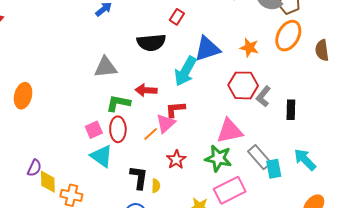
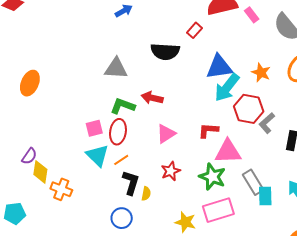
cyan arrow: (185, 71) -> (227, 87), moved
red L-shape: (175, 109) -> (208, 130), moved
orange line: (151, 134) -> (121, 160), moved

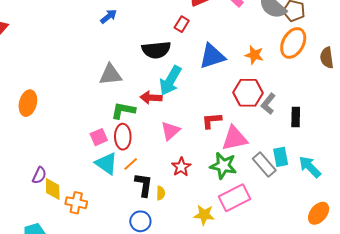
cyan arrow: (227, 87) -> (170, 81), moved
cyan rectangle: (265, 196) -> (281, 157), moved

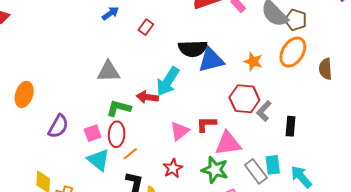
red rectangle: (182, 24) -> (146, 27), moved
black semicircle: (156, 50) -> (193, 49), moved
pink triangle: (170, 131) -> (180, 131), moved
orange line: (131, 164) -> (130, 154), moved
purple semicircle: (39, 175) -> (58, 126), moved, size x1.4

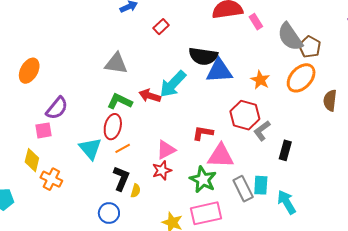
pink triangle: (180, 131) -> (166, 150), moved
pink square: (93, 133) -> (43, 130), moved

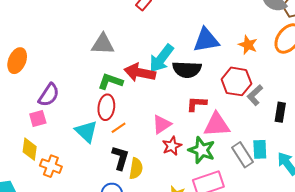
black semicircle: (203, 56) -> (187, 69), moved
red arrow: (150, 96) -> (140, 73), size x1.4
red star: (162, 170) -> (172, 146), moved
yellow semicircle: (136, 191) -> (136, 168), size x1.5

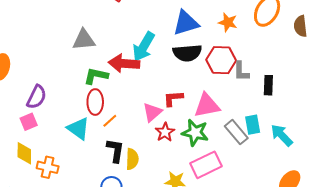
black semicircle: (187, 69) -> (187, 53), moved
gray L-shape: (255, 95) -> (241, 71), turned -40
red L-shape: (197, 104) -> (173, 98), moved

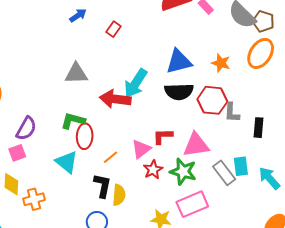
green L-shape: (96, 76) -> (73, 121), moved
orange line: (110, 121) -> (110, 157), moved
orange cross: (48, 167) -> (34, 199), turned -30

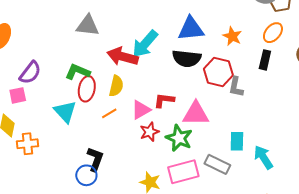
orange ellipse: (261, 53) -> (273, 33), size x0.7
black rectangle: (258, 128) -> (265, 60), moved
gray rectangle: (224, 173) -> (217, 164), moved, turned -35
black L-shape: (103, 186) -> (95, 159), moved
yellow semicircle: (119, 195) -> (116, 86), moved

